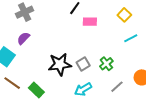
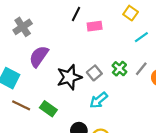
purple semicircle: (23, 38) -> (39, 56), moved, size x1.5
gray line: (117, 87) -> (141, 69), moved

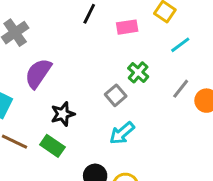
pink rectangle: (95, 26) -> (127, 27), moved
green cross: (119, 69) -> (138, 72), moved
black star: (69, 77) -> (63, 114), moved, size x0.7

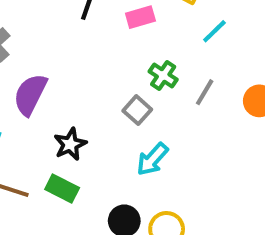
gray line: (181, 89) -> (205, 92), moved

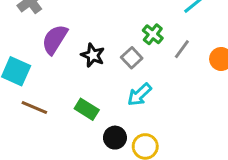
black star: (70, 144) -> (93, 55), moved, turned -30
green rectangle: (62, 189) -> (87, 109), moved

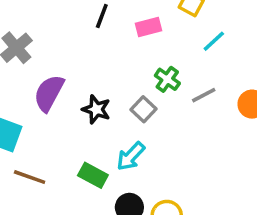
gray line: (182, 49) -> (204, 95), turned 30
cyan arrow: (140, 95) -> (131, 156), moved

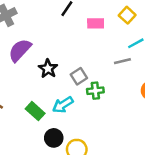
green cross: (167, 79) -> (95, 91), moved, turned 35
gray line: (204, 95) -> (122, 61), moved

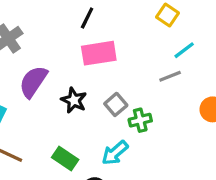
pink rectangle: (96, 23) -> (99, 53), moved, size x1.5
cyan arrow: (63, 105) -> (115, 153), moved

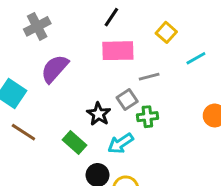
yellow square: (168, 15) -> (166, 32), moved
gray line: (170, 76) -> (149, 77), moved
black star: (74, 100) -> (99, 114), moved

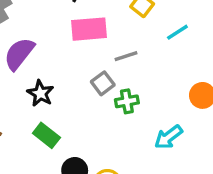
black star: (99, 114) -> (40, 93), moved
cyan arrow: (121, 143) -> (168, 137), moved

